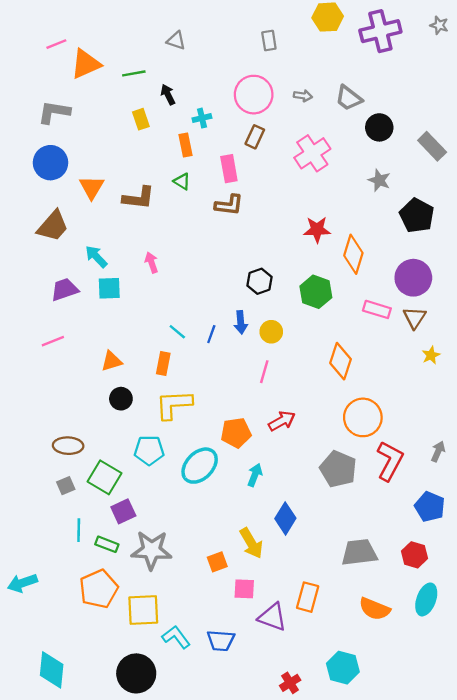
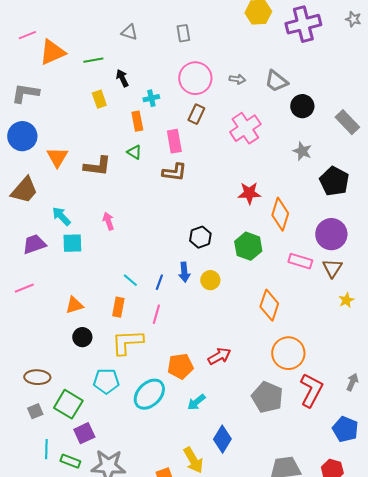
gray rectangle: (269, 41) -> (183, 33), moved
pink line: (264, 372) -> (156, 314), moved
cyan arrow: (255, 475) -> (196, 402), turned -150

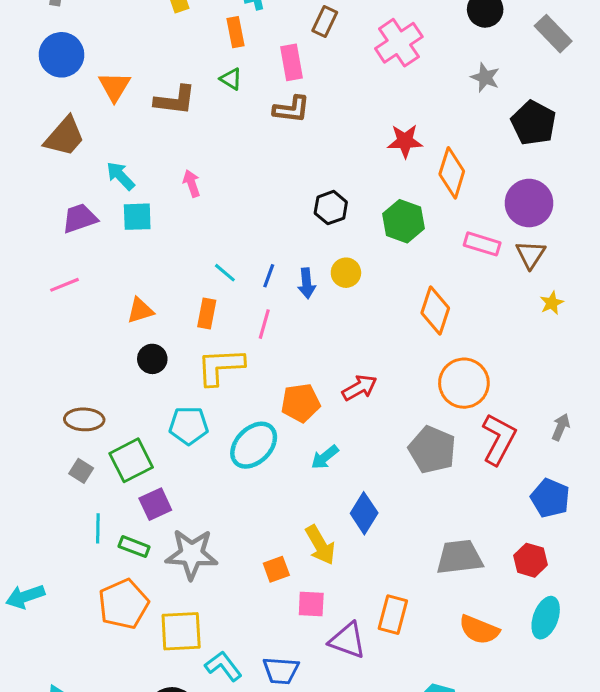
blue arrow: (184, 272) -> (307, 283), moved
green square: (68, 404) -> (131, 460), turned 32
gray square: (35, 411) -> (81, 471), turned -35

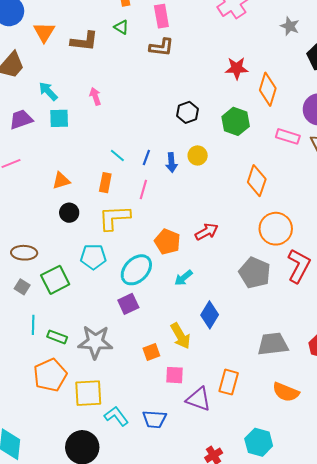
orange pentagon: (301, 403) -> (167, 242), turned 30
purple square: (155, 504) -> (128, 304), moved

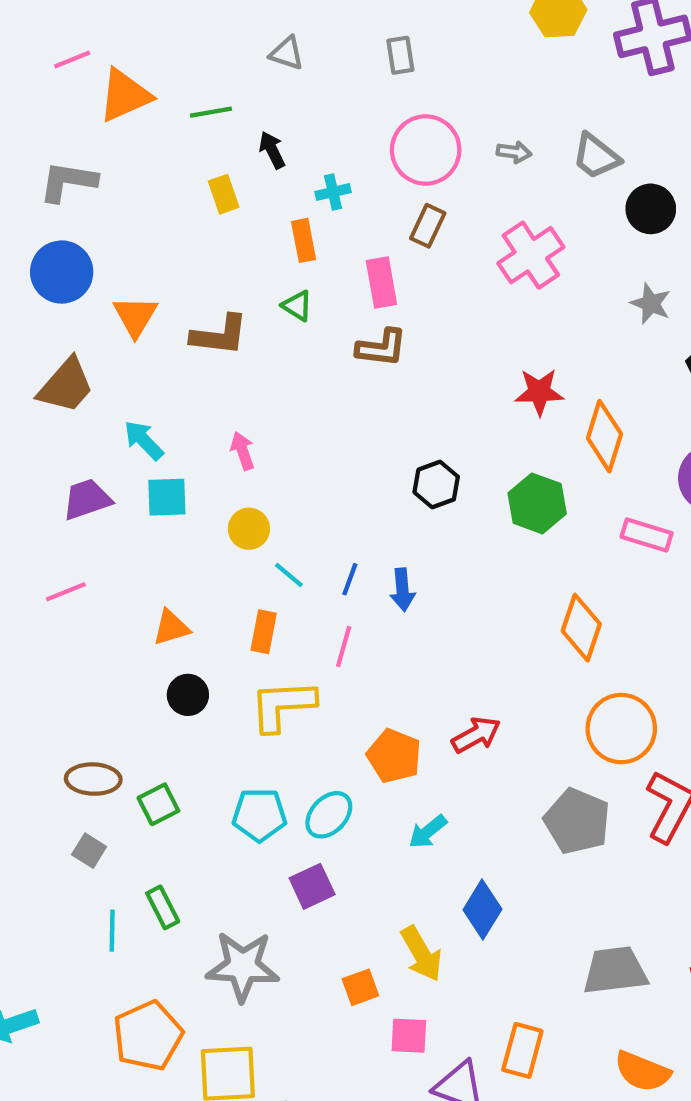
yellow circle: (198, 155) -> (249, 529), moved
cyan pentagon: (93, 257) -> (259, 815), moved
cyan ellipse: (136, 270) -> (329, 815), size x0.7
green square: (55, 280) -> (158, 804), moved, size x0.7
green rectangle: (57, 337) -> (163, 907), moved, turned 42

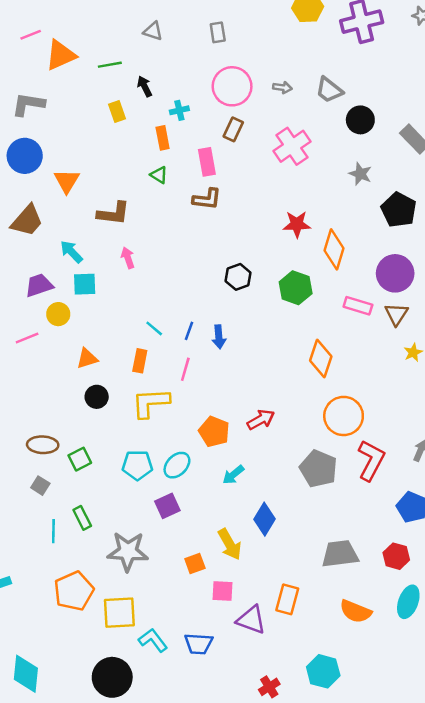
brown L-shape: (219, 335) -> (113, 213), moved
yellow circle: (249, 529) -> (58, 314), moved

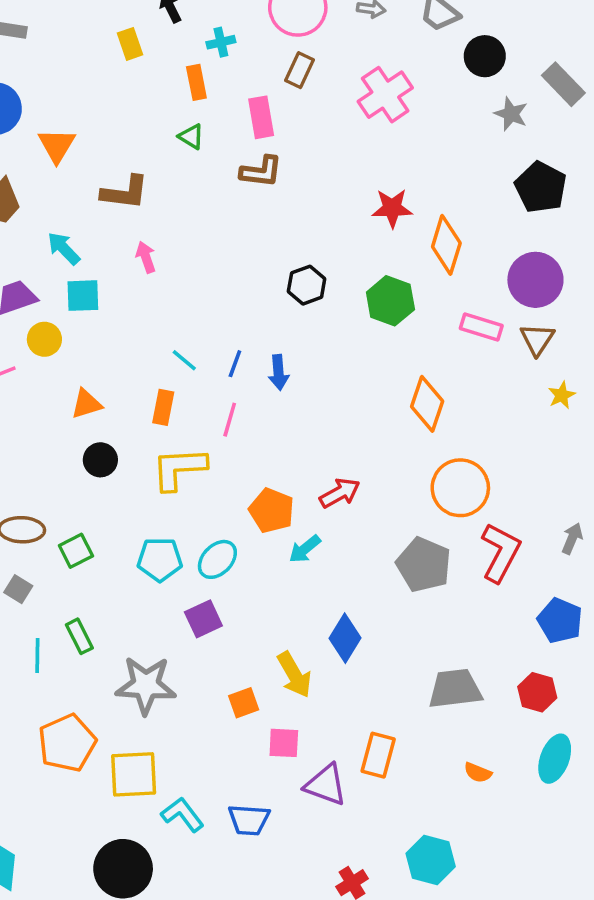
gray star: (360, 174) -> (511, 114), moved
cyan arrow: (233, 475) -> (305, 549), moved
orange semicircle: (356, 611) -> (478, 773), size x0.6

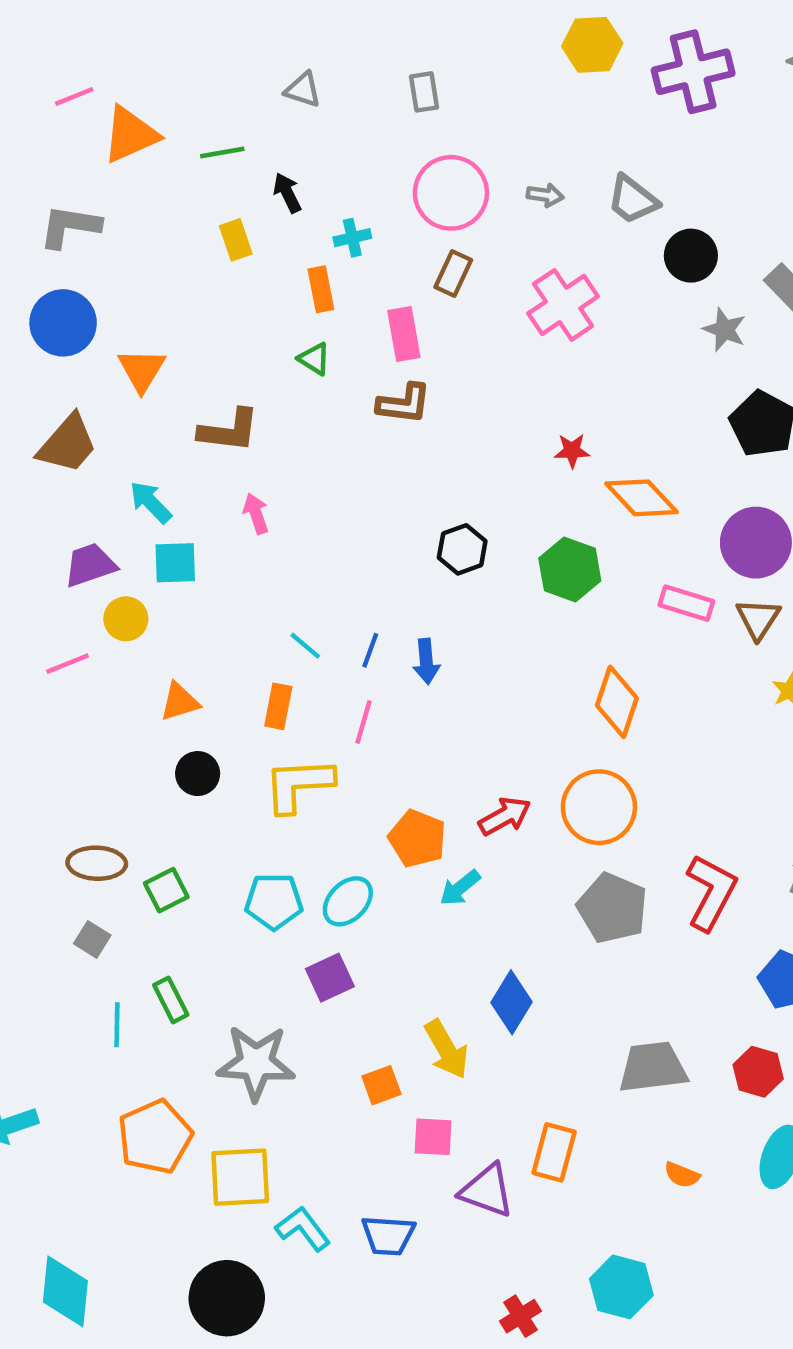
red star: (392, 208) -> (572, 451), size x0.7
orange diamond: (446, 245) -> (642, 498), turned -60
orange circle: (460, 488) -> (599, 807), moved

